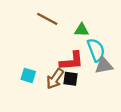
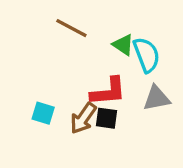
green triangle: (82, 30) -> (123, 45), turned 32
cyan semicircle: (96, 50) -> (147, 55), moved

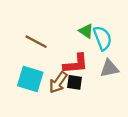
brown line: (71, 28) -> (36, 42), moved
cyan square: (43, 113) -> (30, 79), size x1.6

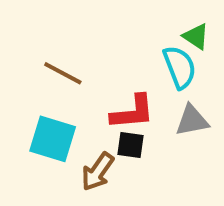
green triangle: (86, 31) -> (196, 36), moved
brown arrow: (58, 82) -> (98, 172), moved

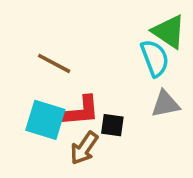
green triangle: (196, 36) -> (169, 32), size x1.5
red L-shape: (132, 112) -> (81, 111), moved

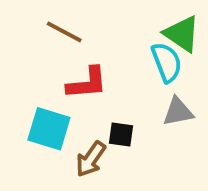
brown line: (54, 63) -> (64, 32), moved
red L-shape: (81, 111) -> (87, 83), moved

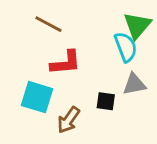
green triangle: (182, 34) -> (137, 26), turned 36
black square: (121, 134) -> (106, 101), moved

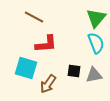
cyan semicircle: (126, 47) -> (96, 43), moved
gray triangle: (134, 84) -> (94, 75), moved

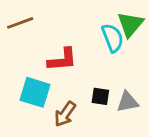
brown line: (34, 17) -> (20, 23), moved, turned -48
cyan semicircle: (96, 43) -> (113, 38), moved

